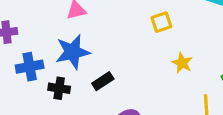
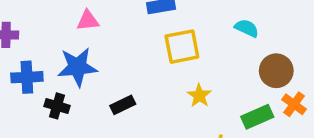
yellow square: (161, 22) -> (182, 47), size x1.5
black rectangle: (103, 81) -> (123, 105), moved

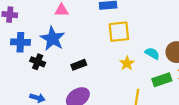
cyan semicircle: (247, 28) -> (152, 53), moved
blue star: (77, 67) -> (53, 39), turned 30

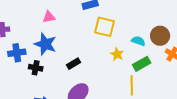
yellow square: (119, 32) -> (104, 27), turned 30
green rectangle: (162, 80) -> (142, 64), moved

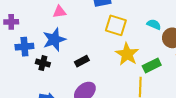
cyan semicircle: (138, 41) -> (154, 24), moved
blue star: (45, 44) -> (54, 40), turned 30
yellow star: (117, 54) -> (127, 54), size x1.6

